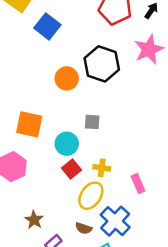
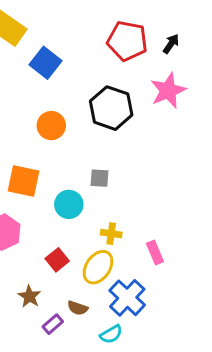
orange circle: (67, 78) -> (51, 126), moved
red square: (72, 169) -> (57, 260), moved
brown semicircle: (84, 228) -> (78, 308), moved

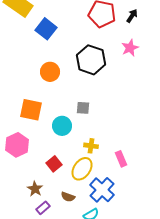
pink star: (168, 91) -> (130, 48), size x0.7
purple rectangle: (53, 324) -> (43, 208), moved

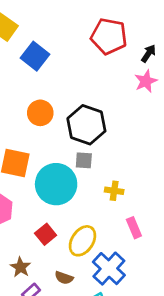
black arrow: (132, 16) -> (148, 53), moved
black hexagon: (91, 60) -> (86, 125), moved
cyan circle: (62, 126) -> (56, 184), size x1.6
yellow cross: (91, 146) -> (114, 191), moved

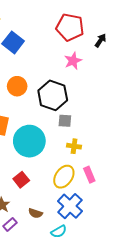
pink star: (146, 81) -> (73, 61), moved
gray square: (84, 160) -> (65, 121), moved
yellow ellipse: (82, 241) -> (64, 177), moved

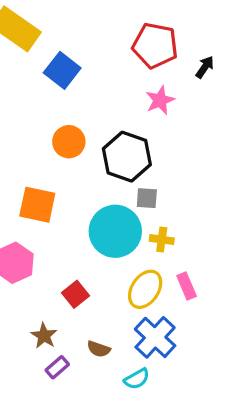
cyan circle: (29, 141) -> (115, 231), moved

